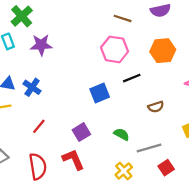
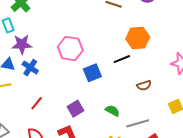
purple star: (41, 45) -> (22, 44), moved
pink hexagon: (115, 49) -> (70, 49), moved
orange hexagon: (163, 51) -> (138, 38), moved

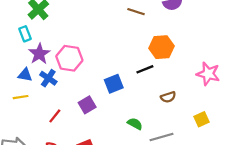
purple star: (22, 44) -> (39, 54), turned -30
pink hexagon: (70, 49) -> (69, 58), moved
purple square: (76, 109) -> (87, 105), moved

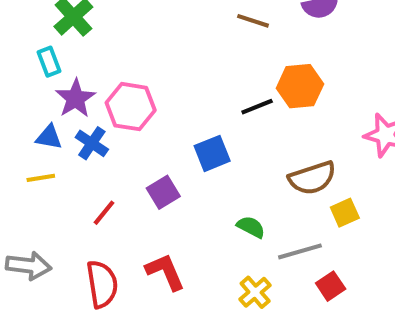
black line: (145, 69) -> (257, 107), moved
brown semicircle: (168, 97) -> (312, 178), size x1.6
yellow square: (201, 119) -> (345, 213), moved

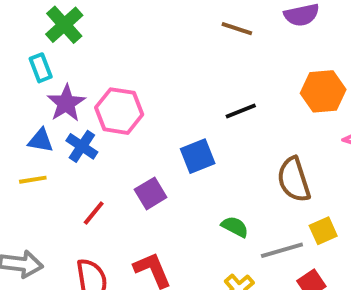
orange hexagon: (300, 86) -> (323, 91), moved
brown semicircle: (312, 178) -> (294, 180), turned 90
yellow square: (345, 213) -> (323, 231), moved

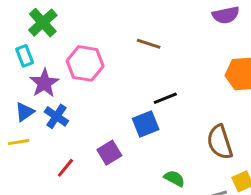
brown line: (237, 29) -> (149, 44), moved
pink hexagon: (119, 111) -> (85, 63), moved
black line: (241, 111) -> (165, 98), moved
blue triangle: (41, 140) -> (25, 112), turned -45

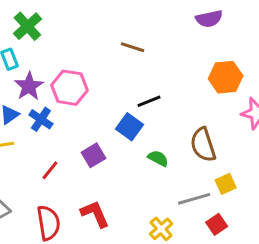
pink hexagon: (85, 63) -> (69, 88), moved
blue square: (146, 124) -> (130, 127), turned -32
green semicircle: (174, 178) -> (158, 158), moved

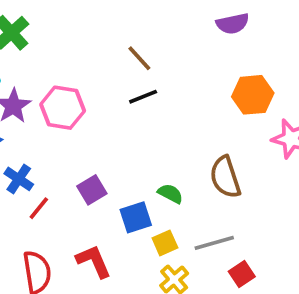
brown line: (133, 47) -> (139, 58), turned 30
black line: (149, 101) -> (143, 97), moved
blue cross: (41, 119) -> (19, 179), moved
blue square: (130, 127) -> (136, 217), moved, turned 36
yellow square: (226, 184) -> (165, 243), moved

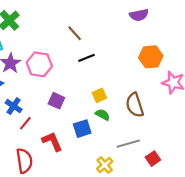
brown line: (139, 58) -> (75, 33), moved
purple square: (92, 190) -> (56, 101), moved, turned -35
yellow square: (165, 243) -> (99, 95), moved
red L-shape: (94, 261) -> (52, 141), moved
red square: (242, 274) -> (153, 159), moved

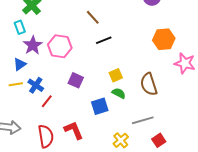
red L-shape: (52, 141) -> (74, 130), moved
red square: (153, 159) -> (159, 140), moved

